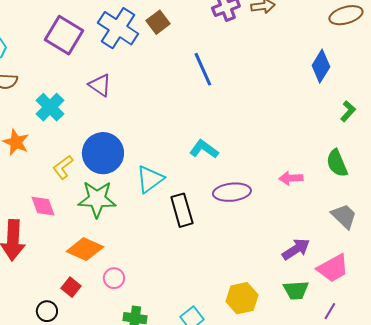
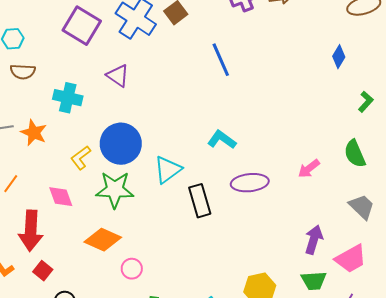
blue diamond: (321, 66) -> (339, 57), size x0.7
cyan cross: (50, 107) -> (68, 98), turned -32
pink arrow: (291, 178) -> (309, 169), turned -35
purple arrow: (296, 249) -> (314, 240), turned -40
red square: (71, 287) -> (43, 271), moved

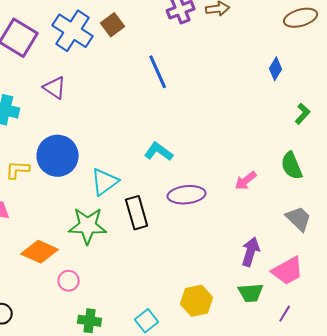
yellow L-shape: (81, 158) -> (18, 170), turned 40
green star: (115, 190) -> (88, 226), moved

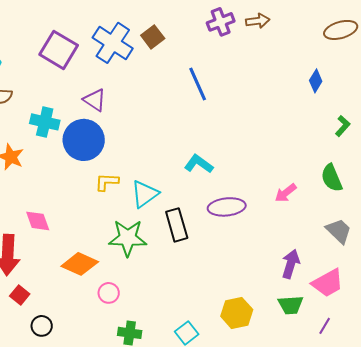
blue circle: (58, 156) -> (84, 140), moved
yellow L-shape: (18, 170) -> (107, 182), moved

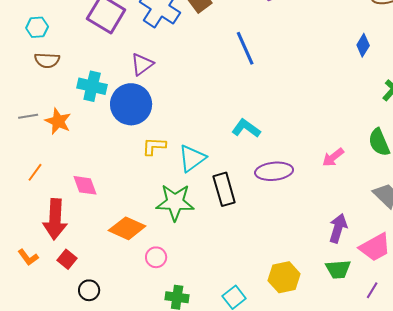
purple triangle: (95, 100) -> (142, 64), turned 50

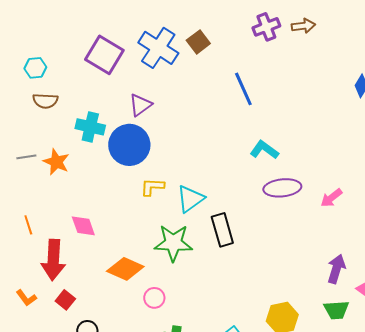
cyan L-shape: (246, 128) -> (264, 150), moved
purple ellipse: (274, 171) -> (282, 188), moved
orange line: (35, 172) -> (28, 225), moved, turned -54

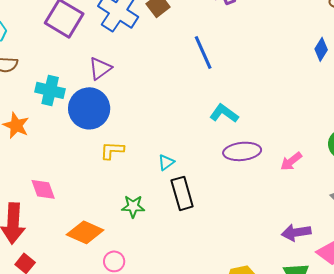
cyan triangle: (190, 199) -> (166, 162), moved, size x0.6
green star: (173, 243) -> (133, 206), size x0.6
purple arrow: (336, 269) -> (296, 232), turned -116

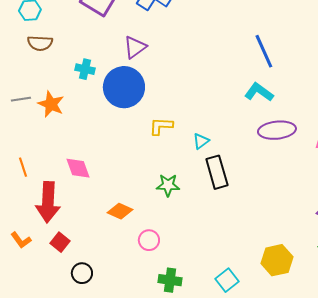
blue line: (203, 52) -> (264, 51), moved
cyan cross: (50, 90) -> (85, 69), size x0.7
yellow L-shape: (112, 150) -> (161, 126), moved
orange diamond: (85, 232) -> (120, 211), size x0.7

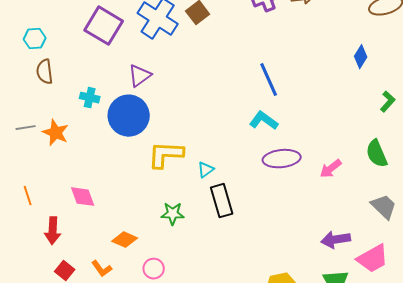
brown semicircle: (40, 43) -> (45, 72), turned 80
yellow L-shape: (161, 126) -> (166, 155), size x1.5
red arrow: (48, 202) -> (53, 231), size x0.7
orange L-shape: (21, 240) -> (102, 269), moved

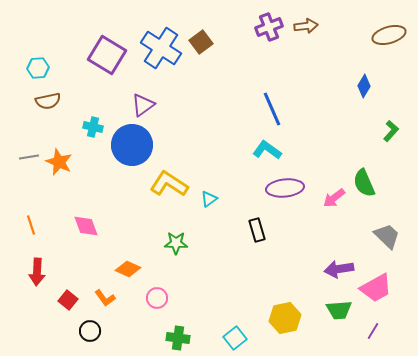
brown semicircle: (45, 72) -> (48, 101), turned -95
green semicircle: (377, 154) -> (364, 183), moved
yellow L-shape: (166, 155) -> (169, 184), turned 30
black rectangle: (222, 201) -> (257, 230), moved, size x0.7
red arrow: (53, 231) -> (37, 272), moved

